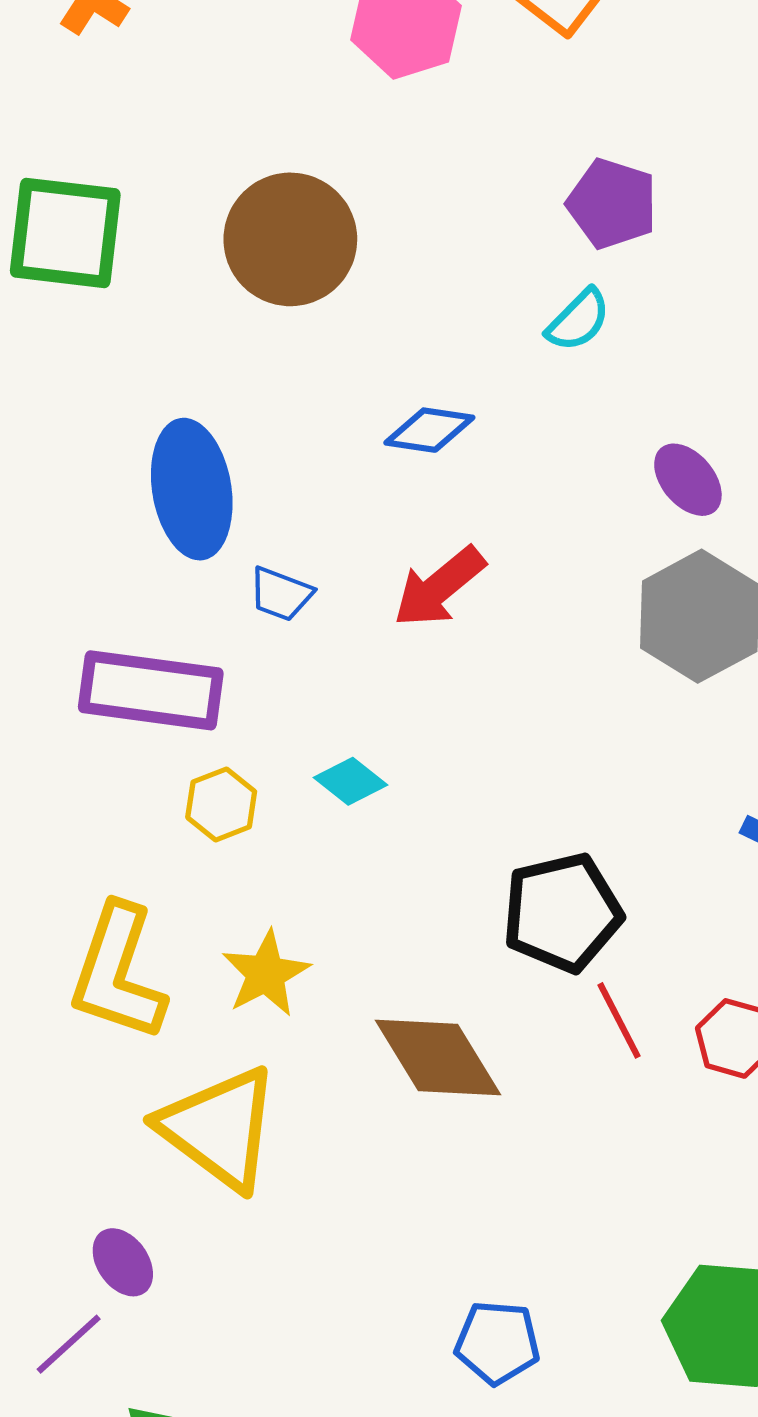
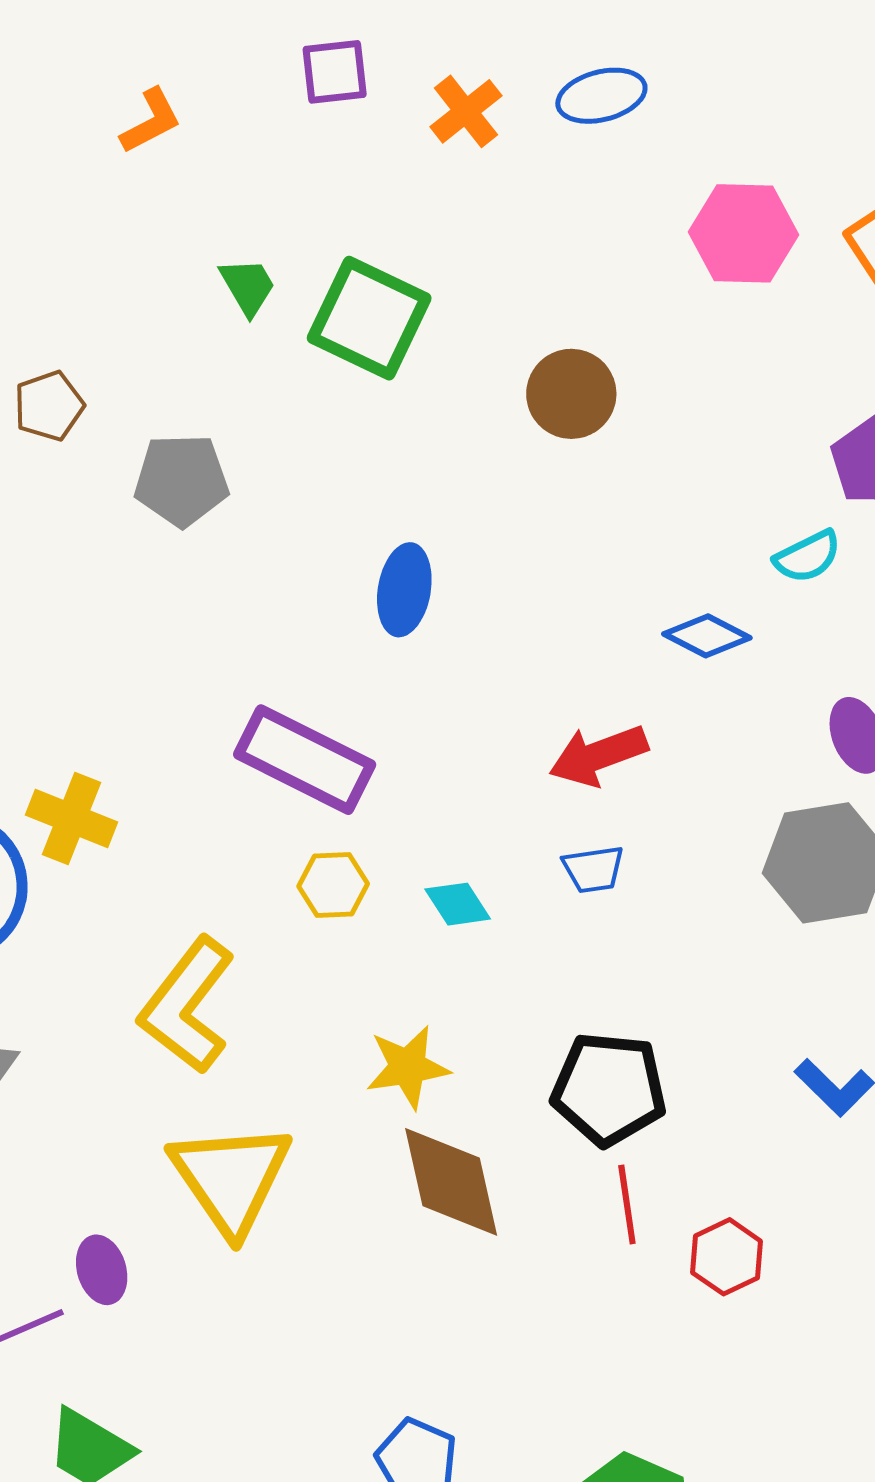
brown circle: (290, 239) -> (571, 394), size x0.7
blue diamond: (429, 430) -> (707, 636), moved
blue ellipse: (192, 489) -> (404, 590), size x0.7
blue trapezoid: (281, 594) -> (593, 869), moved, turned -48
yellow star: (266, 974) -> (408, 1067), moved

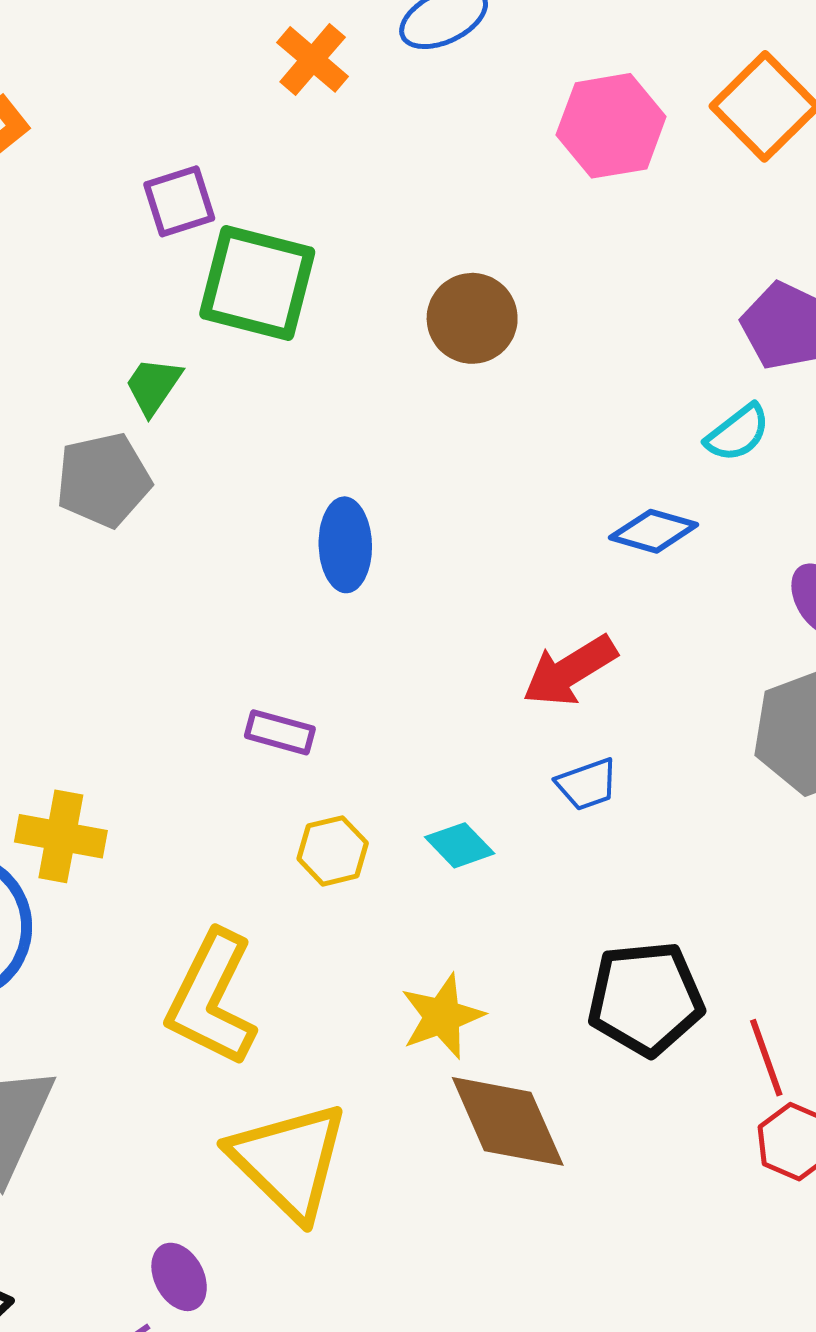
purple square: (335, 72) -> (179, 201), moved
green trapezoid: (248, 286) -> (153, 386), moved, turned -104
purple rectangle: (305, 760) -> (280, 732), size x0.5
red line: (627, 1204) -> (766, 1058), moved

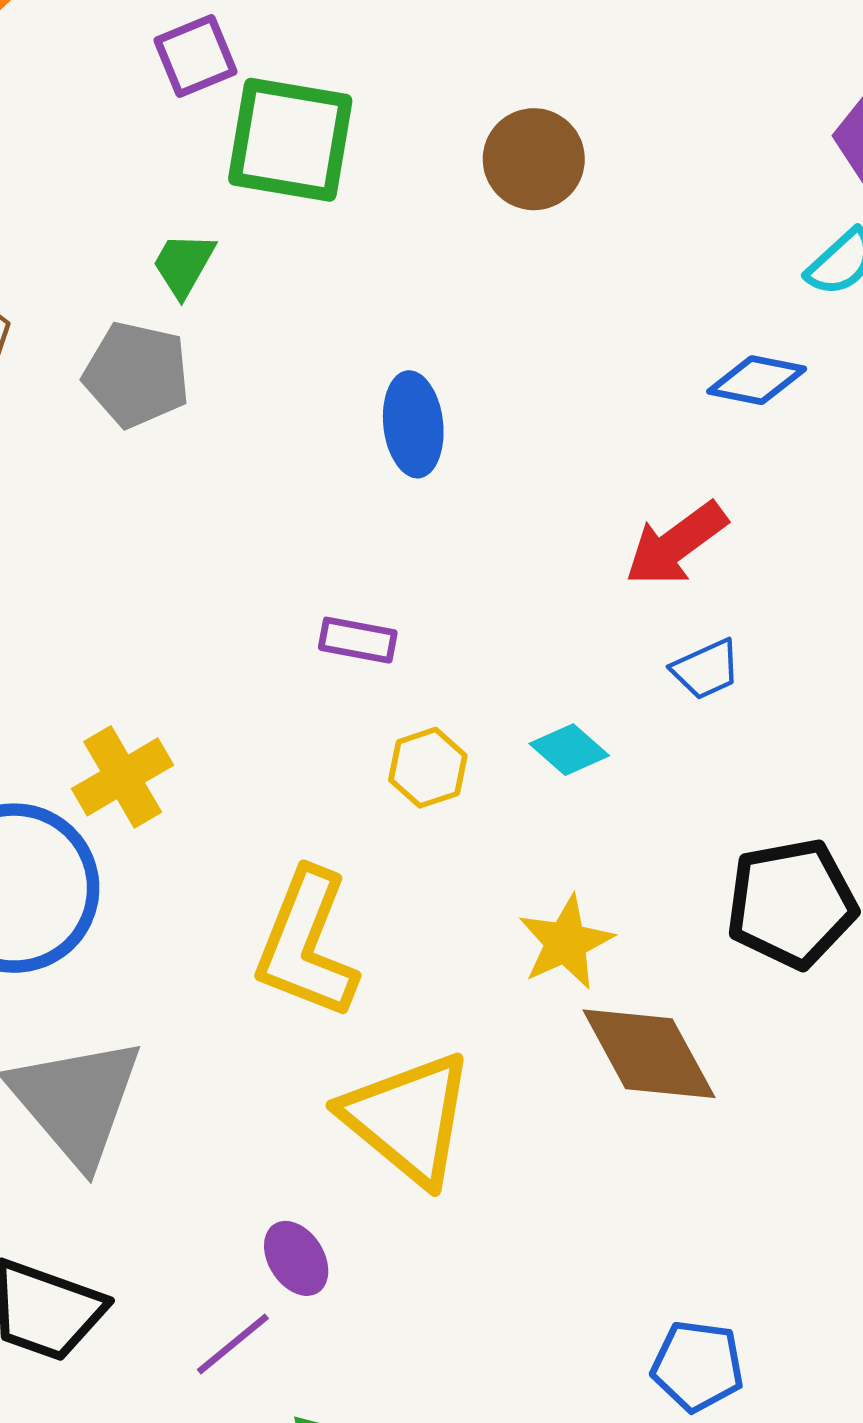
gray pentagon: (103, 480) -> (137, 375), turned 30
yellow cross: (61, 836) -> (123, 777), turned -36

